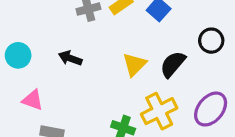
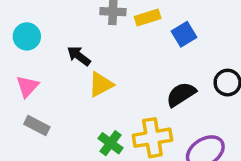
yellow triangle: (134, 64) -> (101, 84), moved
pink triangle: (33, 100) -> (27, 86), turned 35

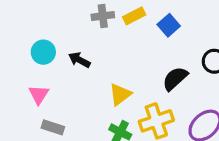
cyan circle: (27, 36) -> (43, 52), moved
yellow triangle: (101, 84) -> (120, 94), moved

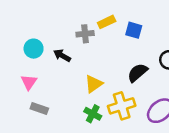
gray cross: (103, 16) -> (85, 34), moved
blue square: (169, 25) -> (134, 30), turned -35

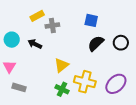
yellow rectangle: (107, 22) -> (37, 16), moved
black semicircle: (138, 73) -> (96, 43), moved
yellow cross: (122, 106) -> (85, 82), turned 35

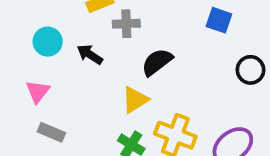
blue square: (91, 20) -> (219, 20), moved
black semicircle: (96, 43) -> (157, 62), moved

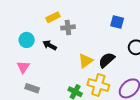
black semicircle: (157, 62) -> (107, 60), moved
yellow triangle: (135, 100) -> (86, 61), moved

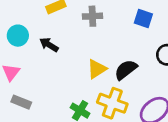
gray cross: (68, 27) -> (92, 16), moved

